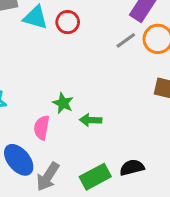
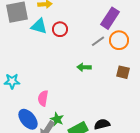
green star: (63, 103) -> (57, 119), moved
green arrow: (91, 120) -> (84, 67), moved

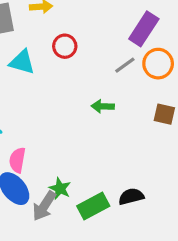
cyan triangle: (39, 26) -> (22, 62), moved
pink semicircle: (43, 98) -> (17, 160), moved

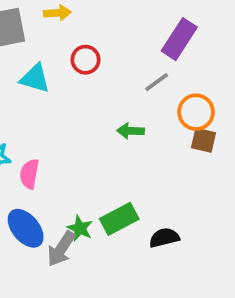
orange circle: (158, 64) -> (196, 112), moved
pink semicircle: (17, 160) -> (29, 174), moved
green rectangle: (93, 206) -> (119, 219), moved

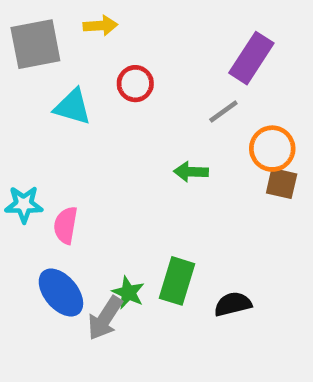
green rectangle: (119, 219) -> (177, 281), turned -45

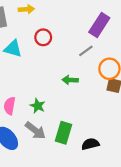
green star: (128, 293) -> (38, 106), moved
gray arrow: (105, 318) -> (35, 130), moved, turned -85

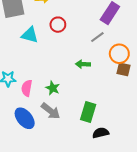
green rectangle: (63, 133) -> (88, 112), moved
black semicircle: (90, 144) -> (101, 133), moved

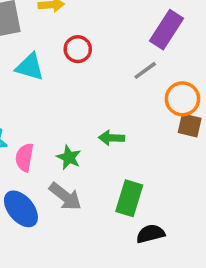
green arrow: (83, 64) -> (111, 138), moved

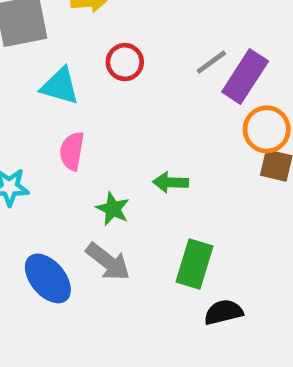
purple rectangle: (166, 30) -> (245, 76), moved
gray line: (145, 70) -> (211, 62), moved
pink semicircle: (24, 157) -> (72, 151), moved

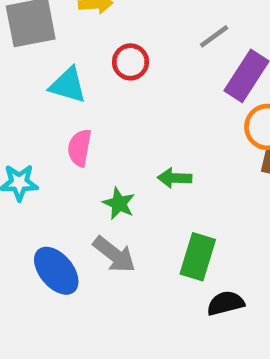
gray line: (211, 62) -> (214, 36), moved

